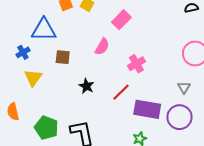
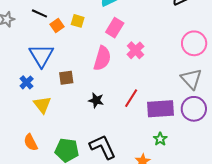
blue triangle: (44, 30) -> (41, 55), turned -48
pink semicircle: (102, 47) -> (102, 58), size x1.4
pink cross: (136, 64) -> (135, 50), moved
gray triangle: (184, 87) -> (191, 79), size x1.6

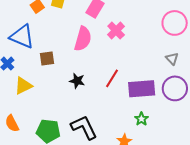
blue triangle: (41, 55) -> (22, 36), turned -36
gray triangle: (191, 79) -> (172, 59), size x0.6
yellow triangle: (42, 105) -> (23, 86), turned 42

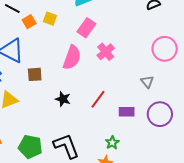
gray triangle: (172, 59) -> (147, 82), moved
purple rectangle: (142, 89) -> (127, 112), size x0.6
green star: (141, 119) -> (112, 143), moved

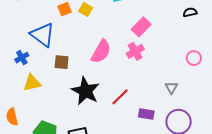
pink rectangle: (86, 28) -> (141, 27), moved
pink circle: (165, 49) -> (194, 58), size x0.6
black star: (63, 99) -> (85, 91), size x1.8

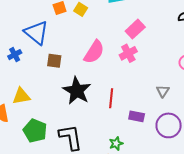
yellow triangle: (32, 83) -> (21, 96), moved
red line: (120, 97) -> (111, 98), turned -42

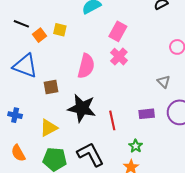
blue cross: (15, 55) -> (15, 115), moved, turned -32
yellow triangle: (21, 96) -> (49, 128), moved
red line: (111, 98) -> (112, 120), moved

